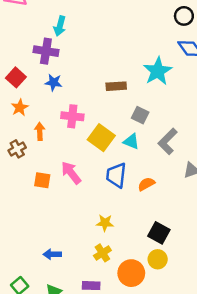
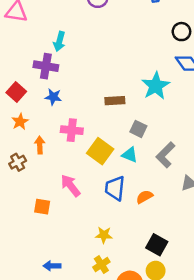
orange square: (42, 180) -> (42, 207), moved

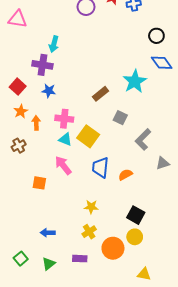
brown rectangle: (115, 101) -> (101, 94), turned -35
orange arrow: (40, 145) -> (36, 123), moved
cyan triangle: (130, 155) -> (65, 139), moved

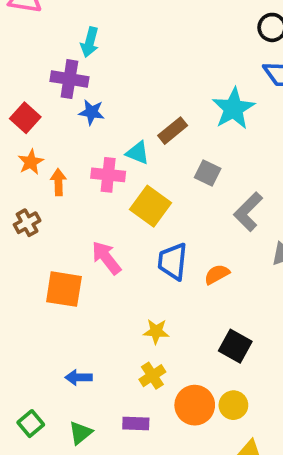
blue star: (49, 91) -> (92, 112), moved
cyan triangle: (65, 139) -> (138, 153), moved
orange square: (39, 183) -> (64, 289), size x1.5
yellow circle: (135, 237) -> (233, 405), moved

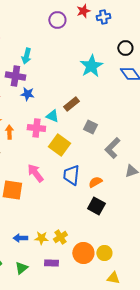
cyan star: (233, 108) -> (91, 66), moved
yellow star: (156, 331) -> (41, 238), moved
black square: (235, 346) -> (96, 206), moved

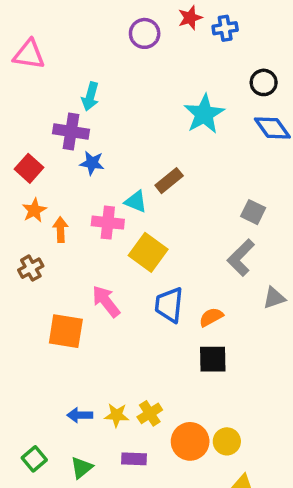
gray square: (90, 127) -> (253, 212), moved
black square: (96, 206) -> (213, 359), turned -30

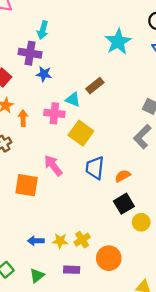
black square: (213, 359) -> (124, 204), turned -30
yellow circle: (227, 441) -> (141, 222), moved

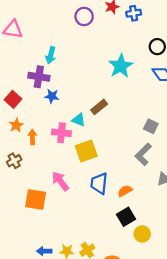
yellow square: (81, 133) -> (86, 151), turned 35

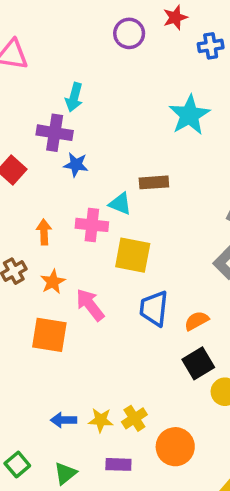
blue cross: (134, 13) -> (211, 46), moved
brown rectangle: (99, 107) -> (154, 182), turned 35
orange star: (16, 125) -> (53, 282), moved
yellow square: (86, 151) -> (133, 255), turned 30

